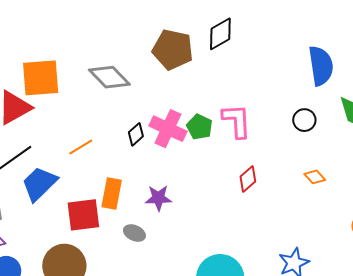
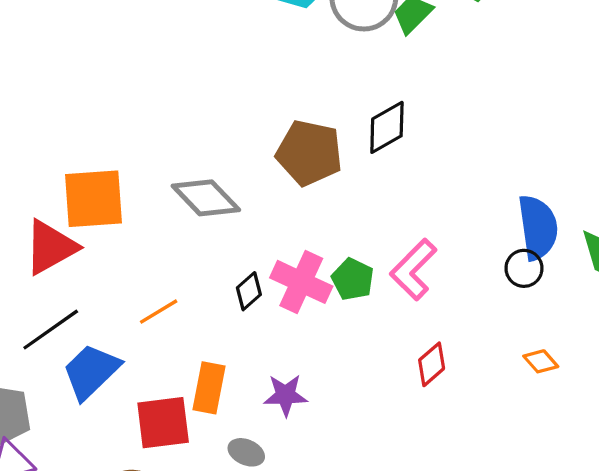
blue semicircle: (321, 66) -> (538, 227), moved
pink L-shape: (237, 121) -> (413, 269), turned -132

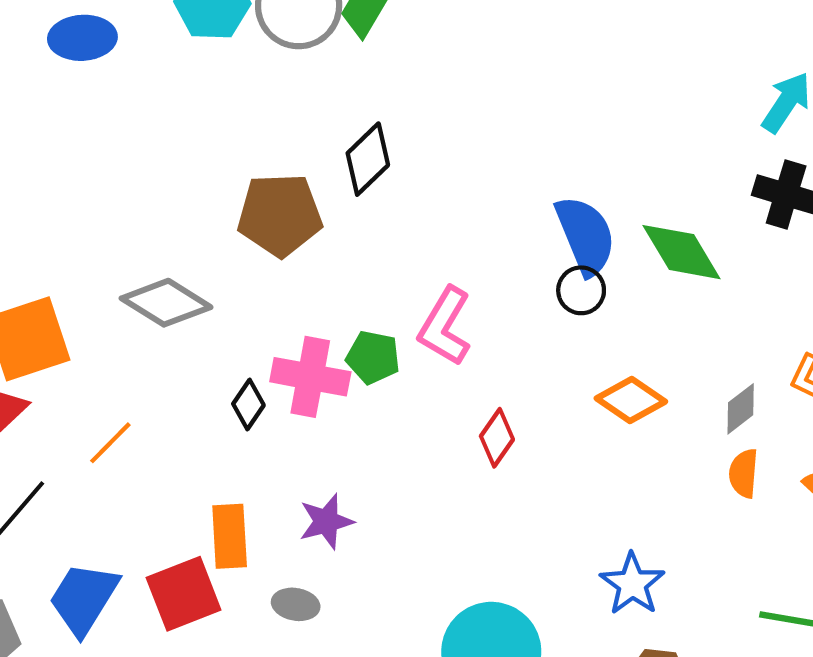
orange line: (159, 312) -> (110, 443), moved
orange diamond: (541, 361) -> (631, 400), size x1.5
blue trapezoid: (91, 371) -> (84, 598), moved

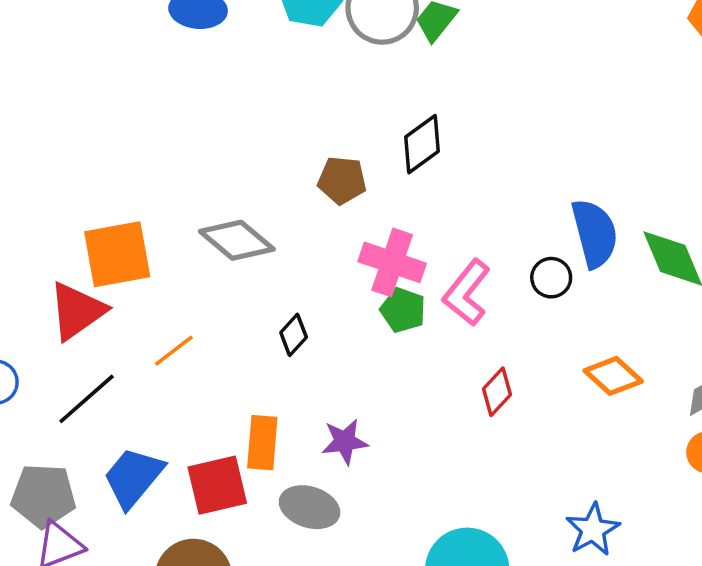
brown pentagon: (280, 215) -> (342, 180), size x0.7
black circle: (581, 290) -> (551, 278), moved
pink cross: (310, 377) -> (392, 262), moved
gray ellipse: (296, 604) -> (309, 507), size x1.5

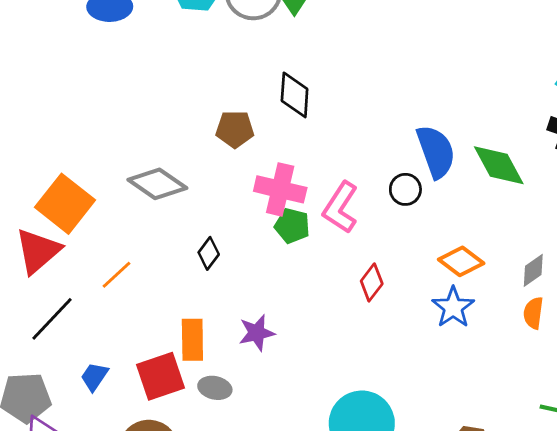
black diamond: (422, 144) -> (295, 95), turned -45
orange square: (117, 254) -> (65, 204), turned -36
blue trapezoid: (133, 477) -> (94, 377), size x0.6
gray ellipse: (309, 507) -> (215, 388), moved, size x0.7
blue star: (593, 530) -> (453, 307), moved

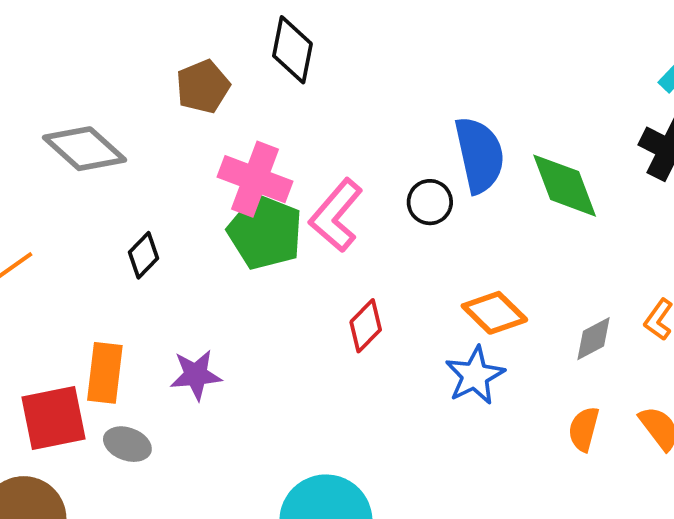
brown pentagon: (235, 129) -> (203, 87), turned -30
green pentagon: (292, 226) -> (265, 232), size x1.5
orange semicircle: (533, 313) -> (584, 429), moved

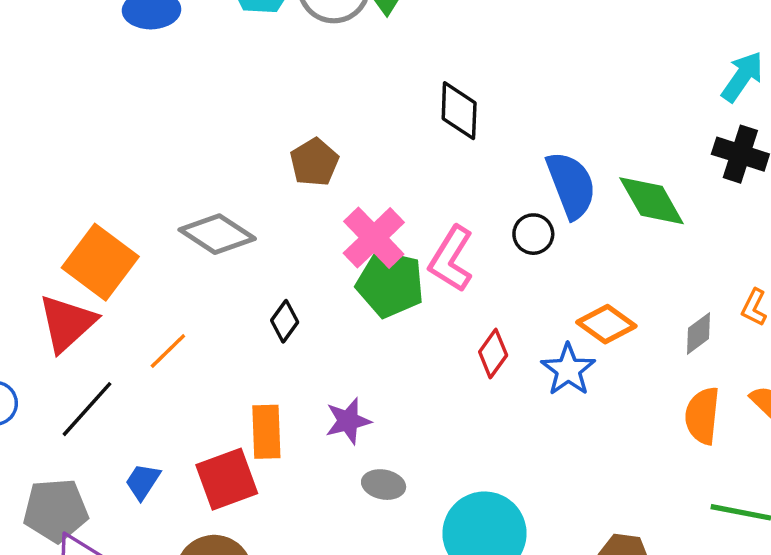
black diamond: (292, 50) -> (459, 111), moved
pink cross: (255, 179) -> (374, 238), turned 34
blue star: (475, 375) -> (568, 370), moved
orange semicircle: (584, 429) -> (702, 416), size x1.4
gray ellipse: (127, 444) -> (384, 485), moved

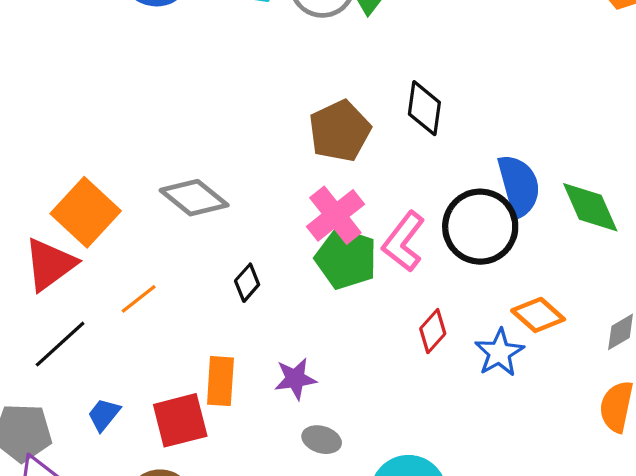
brown pentagon: (314, 162) -> (340, 131), moved, size x1.4
black circle: (533, 234) -> (480, 227), size x2.0

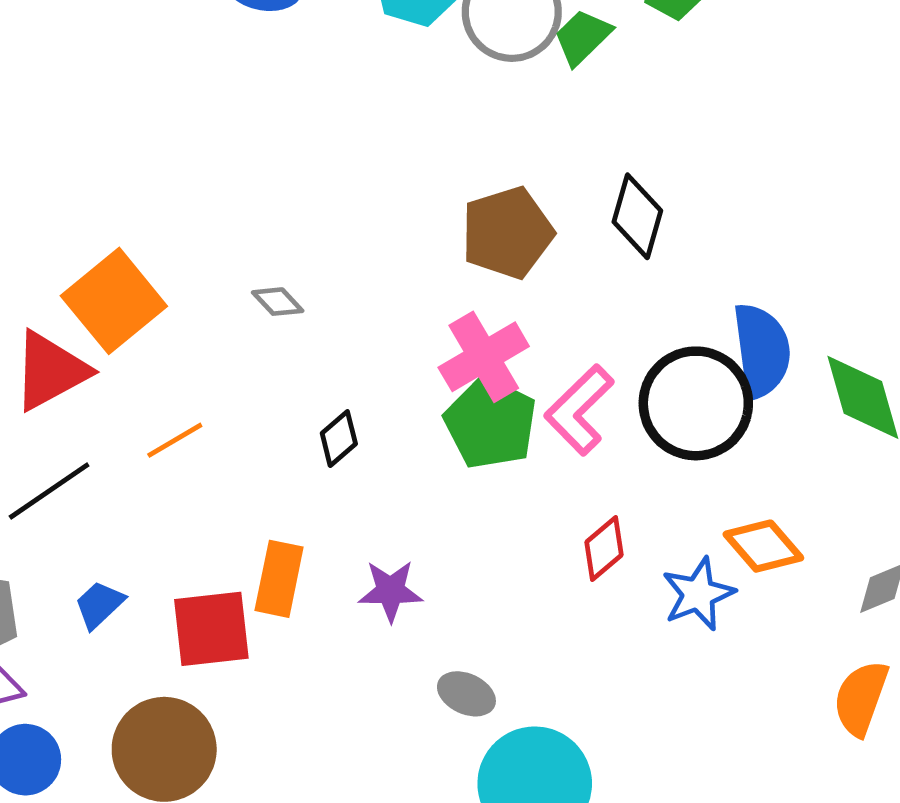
gray diamond: (194, 198) -> (278, 302), size x0.5
gray ellipse: (322, 440) -> (466, 694), moved

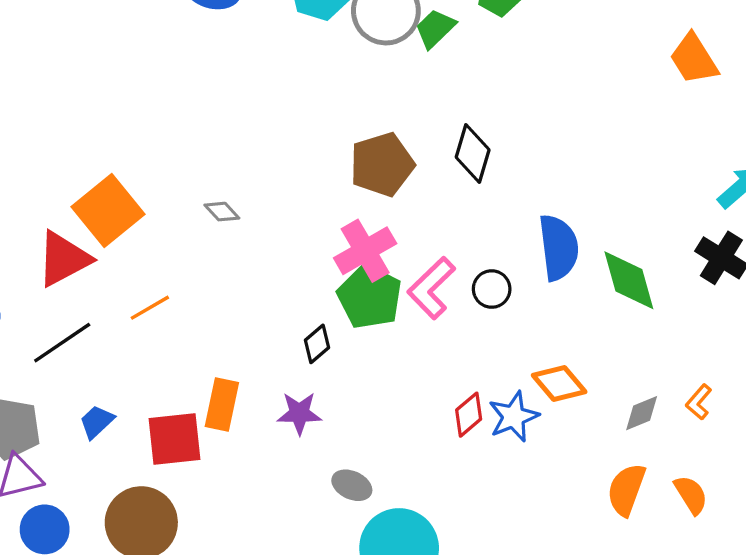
black circle: (696, 403) -> (492, 289), moved, size x0.5
black diamond: (339, 439) -> (317, 344), moved
red diamond: (604, 548) -> (469, 415), moved

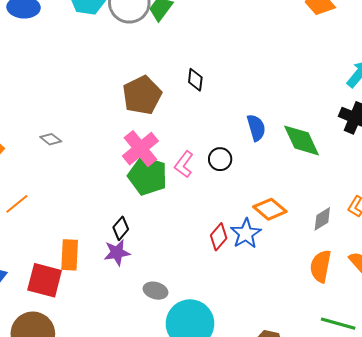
black diamond: (473, 153) -> (195, 80), size x0.7
blue semicircle: (559, 247) -> (256, 128), size x0.7
pink L-shape: (431, 288) -> (184, 164), size x0.7
black diamond: (317, 344) -> (121, 228), moved
red square: (175, 439) -> (45, 280), turned 30

